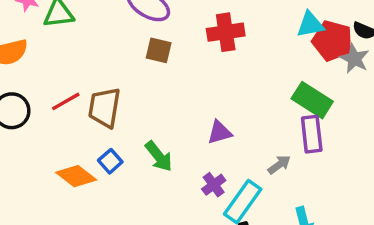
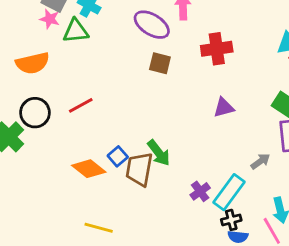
brown trapezoid: (104, 107) -> (139, 169), moved
purple triangle: (220, 132) -> (224, 108), moved
purple cross: (214, 185) -> (200, 191), moved

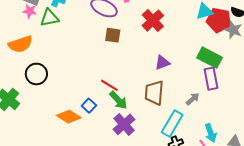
red cross: (217, 49) -> (153, 21), turned -30
red line: (81, 105) -> (109, 85), moved, turned 66
black circle: (35, 113) -> (36, 74), moved
brown trapezoid: (139, 169) -> (154, 93), moved
purple cross: (200, 191) -> (124, 124), moved, size x1.5

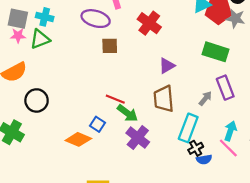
purple rectangle: (211, 79) -> (225, 88), moved
cyan arrow: (211, 133) -> (230, 131), turned -132

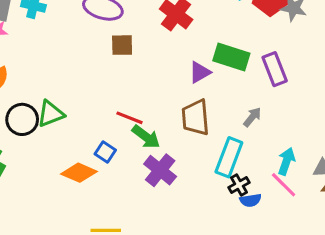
green triangle: (40, 39) -> (51, 114), moved
green rectangle: (215, 52) -> (231, 57), moved
purple rectangle: (225, 88) -> (275, 69), moved

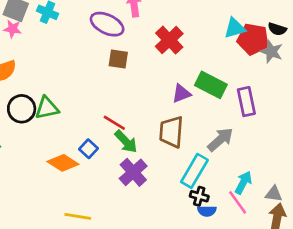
gray arrow: (252, 117) -> (220, 140), size x1.5
black cross: (239, 185) -> (199, 196), turned 36

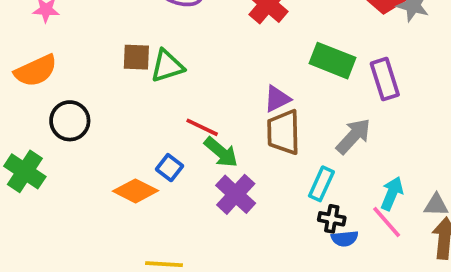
brown square: (118, 59) -> (136, 57), moved
purple triangle: (181, 94) -> (277, 99), moved
green triangle: (47, 108) -> (167, 66), moved
cyan rectangle: (194, 171) -> (321, 184), size x0.7

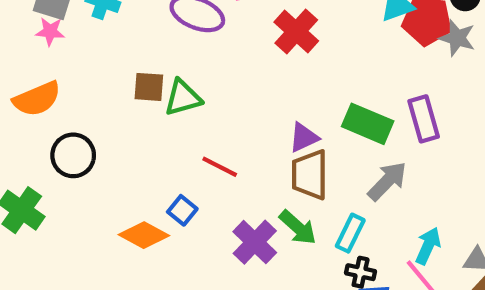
green rectangle: (332, 61) -> (368, 124), moved
green arrow: (221, 152) -> (298, 227), moved

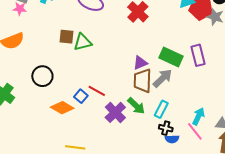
black circle: (73, 155) -> (42, 76), moved
red line: (220, 167) -> (97, 91), moved
gray arrow: (387, 181) -> (163, 78), moved

